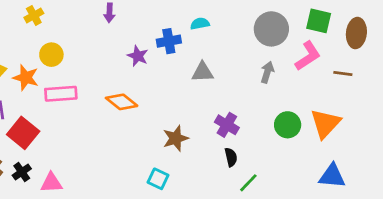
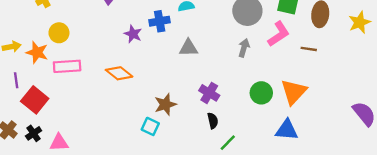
blue triangle: (332, 176) -> (287, 130), moved
cyan square: (158, 179) -> (150, 126), moved

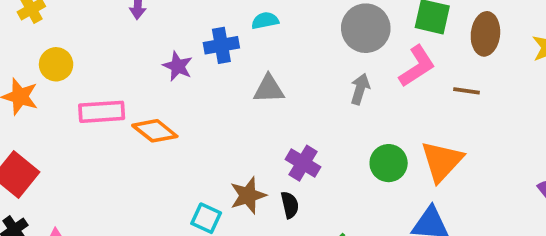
pink rectangle: (67, 66) -> (102, 112), moved
brown star: (165, 104) -> (248, 195), moved
black semicircle: (213, 121) -> (290, 205), moved

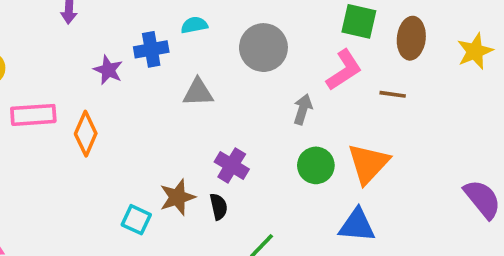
gray circle: (366, 28) -> (263, 48), moved
gray arrow: (360, 89) -> (303, 109), moved
orange diamond: (155, 131) -> (86, 134), turned 75

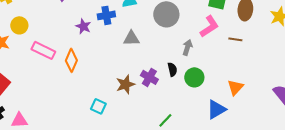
pink rectangle: (33, 115) -> (43, 50), turned 30
orange triangle: (368, 164) -> (235, 87), moved, size x0.7
brown star: (177, 197) -> (125, 84), moved
black semicircle: (219, 207) -> (172, 69), moved
blue triangle: (357, 225) -> (216, 109), turned -35

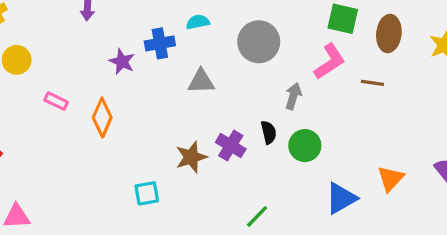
pink rectangle: (43, 50) -> (56, 101), size x0.6
orange triangle: (235, 87) -> (391, 178), moved
cyan square: (98, 106) -> (147, 193), turned -35

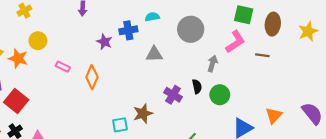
brown star: (191, 157) -> (143, 113), moved

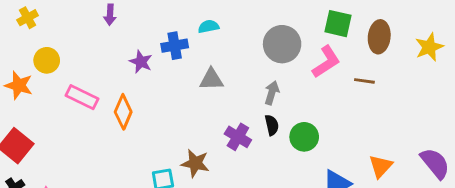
gray circle: (191, 29) -> (282, 44), moved
gray arrow: (212, 64) -> (272, 93), moved
pink rectangle: (63, 67) -> (82, 97), size x1.5
brown star: (143, 113) -> (195, 163), turned 30

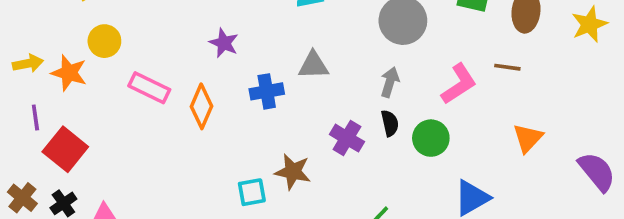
blue cross: (175, 46) -> (267, 91), moved
pink L-shape: (326, 62) -> (459, 84), moved
orange triangle: (381, 166) -> (528, 138), moved

